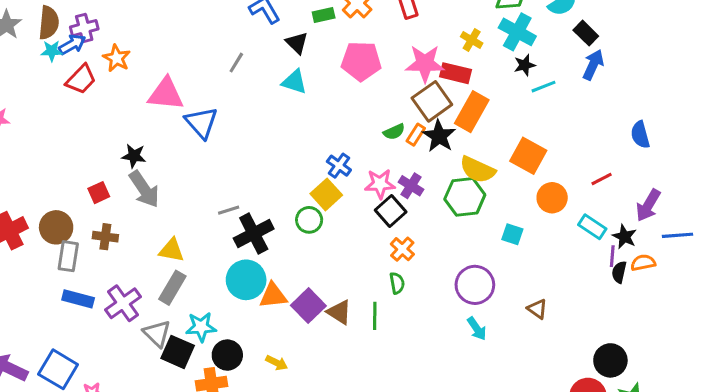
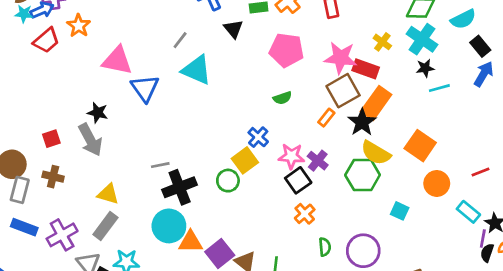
cyan triangle: (294, 82) -> (197, 70), moved, size x1.4
green semicircle: (394, 132) -> (282, 98), moved
black star: (439, 136) -> (362, 122), moved
black star: (134, 156) -> (98, 113), moved
green semicircle: (397, 283) -> (325, 247), moved

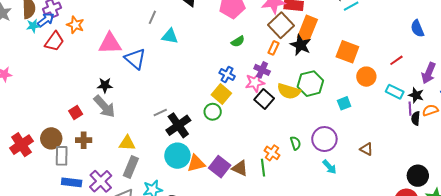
cyan triangle: (197, 70) -> (170, 36), size x0.7
yellow semicircle: (376, 153) -> (289, 91), moved
purple cross: (318, 161) -> (262, 70), moved
cyan square: (400, 211) -> (344, 103), turned -32
orange cross: (305, 214) -> (272, 153), moved

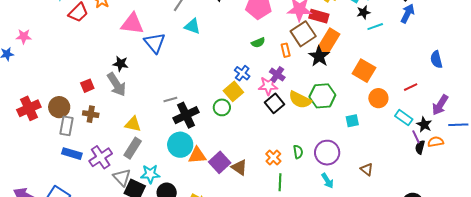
orange rectangle: (274, 48) -> (286, 50), moved, turned -48
purple line: (410, 109) -> (416, 137), turned -32
green line: (263, 168) -> (280, 182), moved

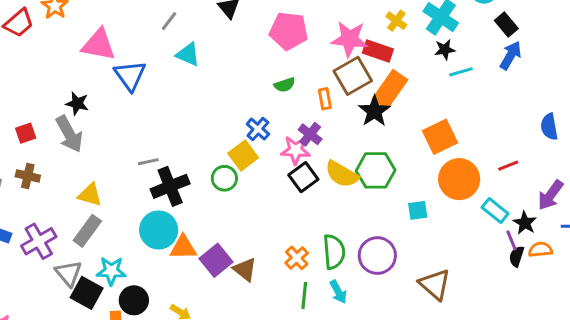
orange square: (364, 71) -> (440, 137), turned 30
orange circle: (378, 98) -> (459, 179), size x1.4
green semicircle: (298, 152) -> (334, 252), size x1.6
brown triangle: (367, 169) -> (435, 284), size x1.6
cyan arrow: (327, 181) -> (338, 292), moved

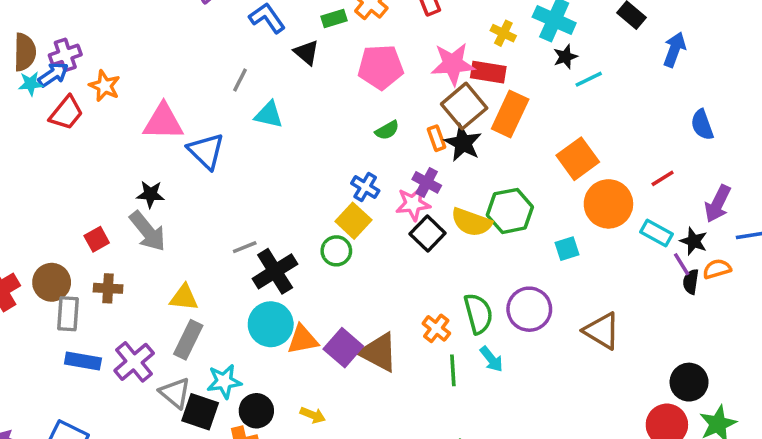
blue arrow: (511, 55) -> (674, 50), moved
black star: (374, 111) -> (463, 143), moved
brown triangle: (245, 269) -> (379, 352), size x1.4

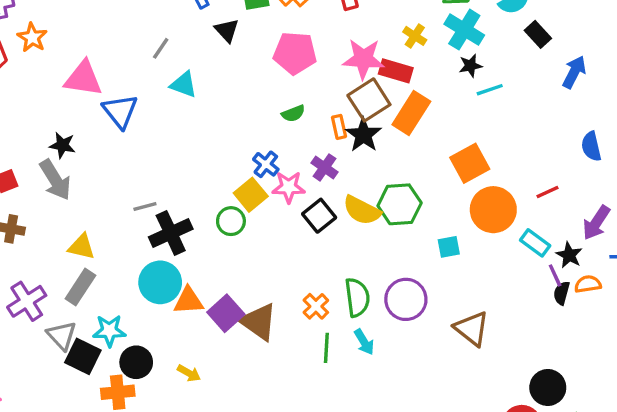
pink star: (413, 204) -> (289, 187), moved

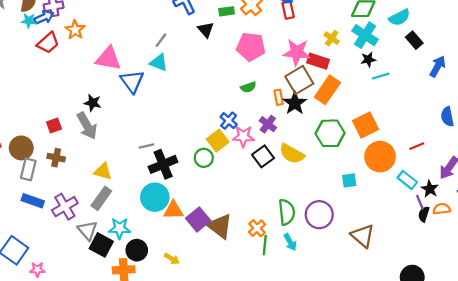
cyan triangle: (184, 85) -> (159, 63), moved
green hexagon: (400, 204) -> (330, 133), moved
orange cross: (316, 306) -> (257, 228), moved

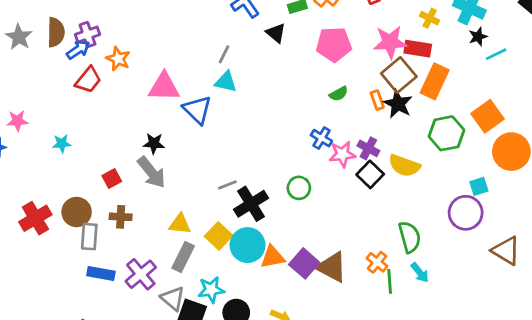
cyan star: (29, 21) -> (62, 144), moved
purple cross: (268, 124) -> (368, 148), moved
yellow square: (218, 141) -> (219, 236), moved
purple circle: (319, 215) -> (466, 213), moved

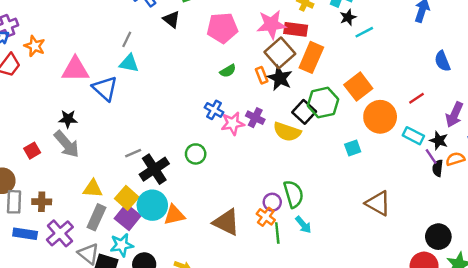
black square: (370, 174) -> (304, 112), moved
purple circle: (466, 213) -> (272, 202), moved, size x0.6
brown cross: (121, 217) -> (42, 202), moved
purple square: (304, 263) -> (128, 217), moved

